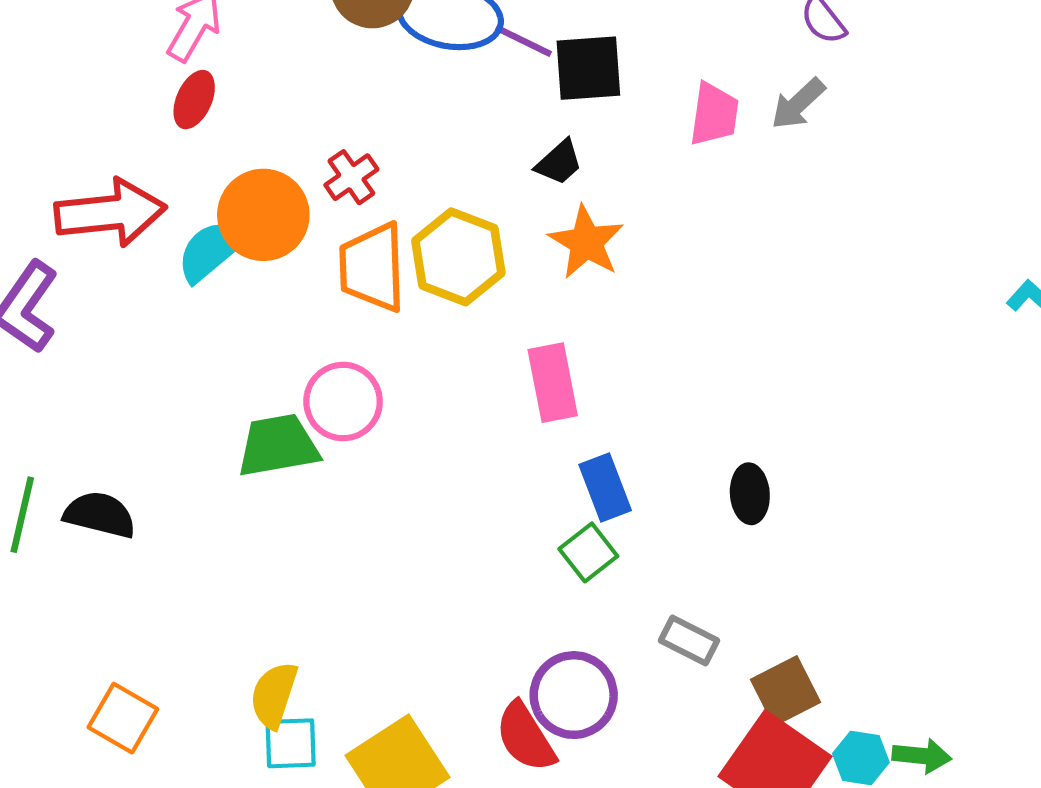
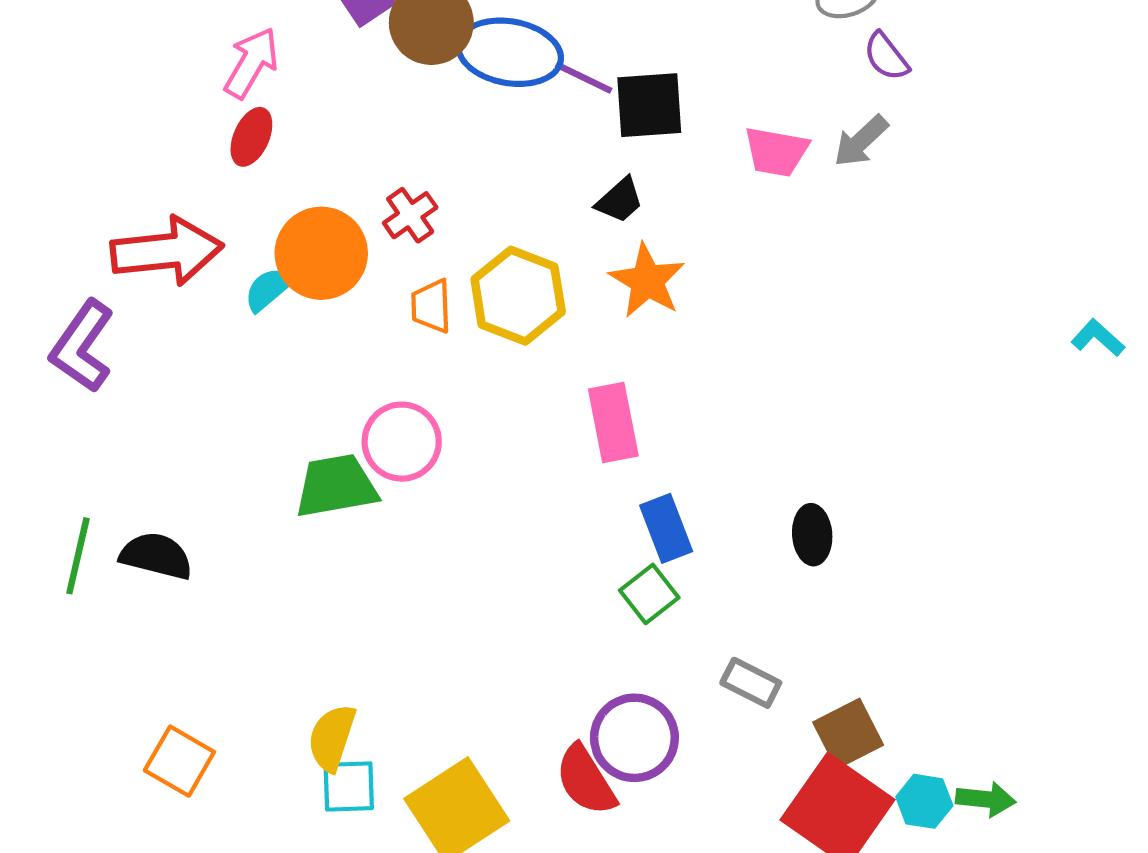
pink trapezoid: (714, 114) -> (776, 152), turned 92
cyan semicircle: (211, 251) -> (268, 289), size x0.7
orange trapezoid: (372, 267) -> (431, 306), size x0.6

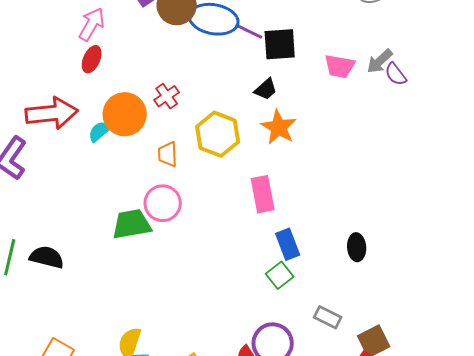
purple semicircle: (886, 56) -> (396, 74), moved
orange trapezoid: (431, 306) -> (168, 154), moved

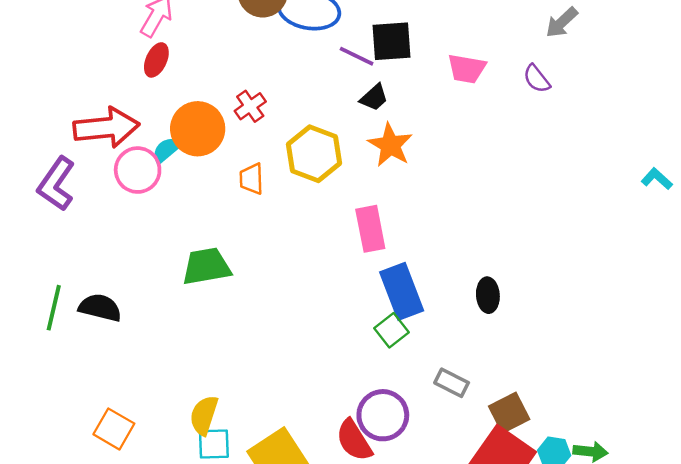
purple line: (249, 31) -> (357, 56), moved
gray arrow: (380, 61) -> (562, 22), moved
pink circle: (163, 203) -> (138, 170), moved
blue rectangle: (288, 244) -> (402, 291), size x1.4

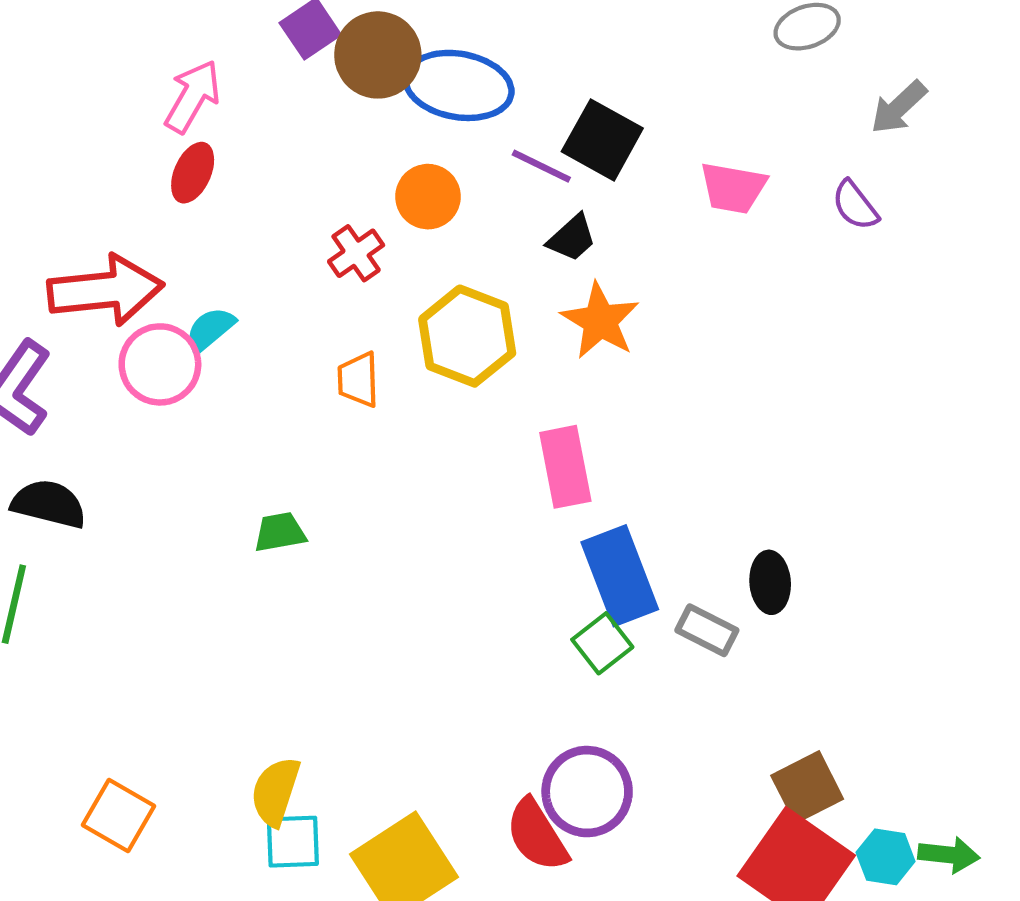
black square: (392, 41) -> (602, 140), turned 33
orange circle: (198, 129) -> (428, 197), moved, size x0.7
green trapezoid: (206, 266) -> (280, 532), size x0.6
black semicircle: (100, 308) -> (49, 504), moved
gray rectangle: (452, 383) -> (707, 630), moved

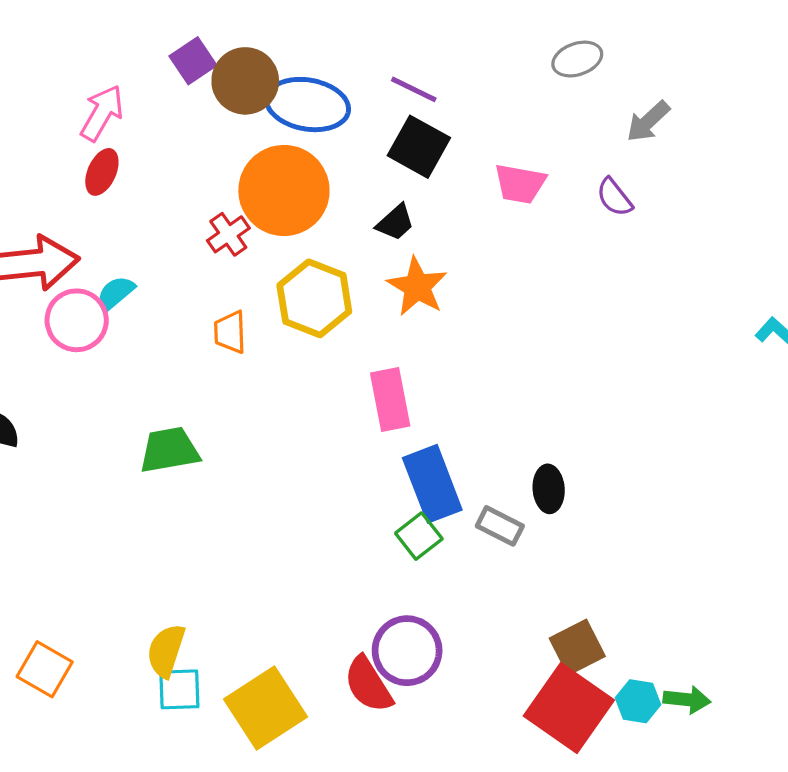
purple line: (541, 166) -> (414, 89), moved
orange circle: (428, 197) -> (284, 190), size x1.8
green trapezoid: (280, 532) -> (169, 450), size x1.5

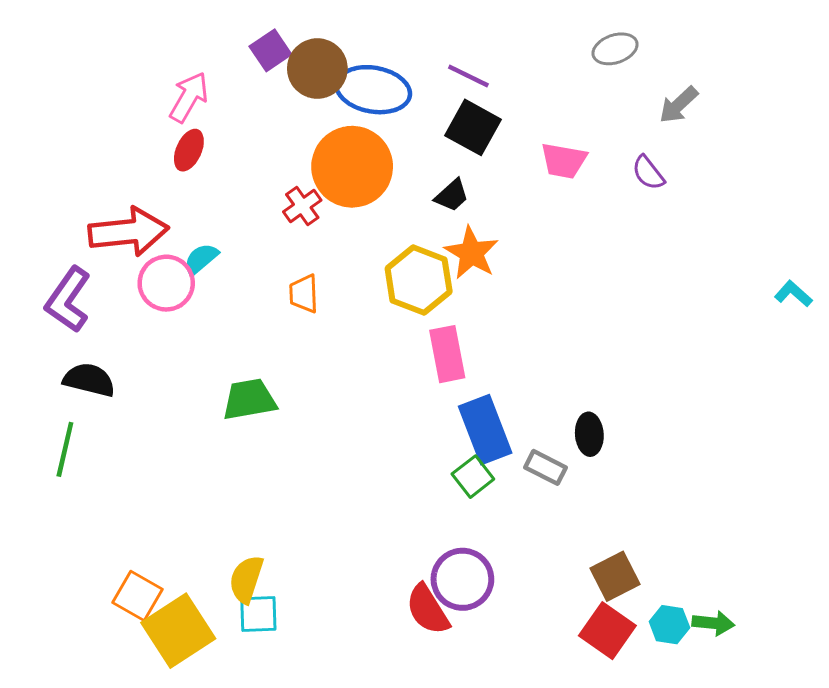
yellow hexagon: (314, 298) -> (419, 280), moved
yellow square: (265, 708) -> (178, 631), moved
red square: (569, 708) -> (607, 631), size x0.7

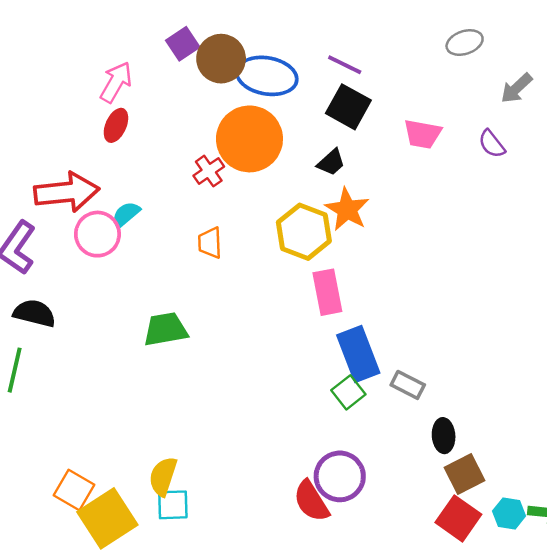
black ellipse: (589, 434) -> (444, 436), moved

